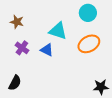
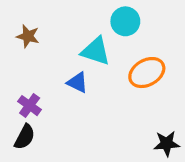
cyan circle: (88, 13) -> (125, 21), moved
purple cross: (22, 48) -> (30, 106), moved

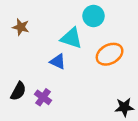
purple cross: (30, 106) -> (43, 97), moved
black semicircle: (25, 137) -> (18, 91), moved

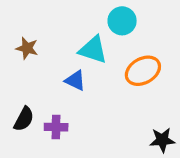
brown star: (21, 27) -> (27, 48), moved
purple cross: (43, 97) -> (56, 127), turned -35

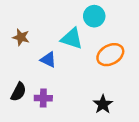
blue triangle: (75, 80) -> (48, 60), moved
black star: (162, 140) -> (103, 104), moved, turned -30

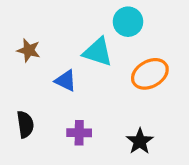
black semicircle: (18, 92) -> (25, 124), turned -36
purple cross: (43, 98) -> (79, 133), moved

